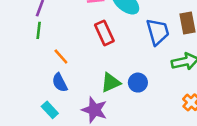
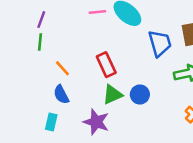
red rectangle: (104, 33) -> (106, 65), moved
cyan rectangle: (50, 110) -> (51, 122), turned 56

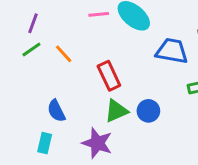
green line: (40, 42) -> (31, 49), turned 49
blue trapezoid: (160, 43) -> (172, 51), turned -64
orange line: (62, 68) -> (64, 54), moved

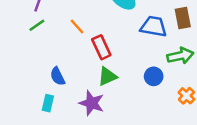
orange line: (64, 54) -> (77, 27), moved
blue circle: (148, 111) -> (154, 76), moved

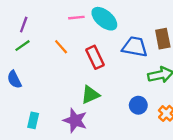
red rectangle: (101, 47) -> (95, 57), moved
blue semicircle: (58, 76) -> (14, 79), moved
blue circle: (154, 76) -> (138, 105), moved

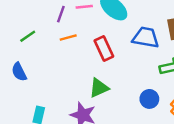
purple line: (24, 25) -> (61, 14), moved
orange line: (61, 47) -> (68, 37), turned -63

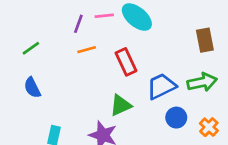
green line: (28, 36) -> (31, 48), moved
blue trapezoid: (146, 37) -> (161, 86), moved, turned -36

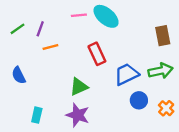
purple line: (78, 24) -> (40, 29), moved
green line: (31, 48) -> (18, 29), moved
orange line: (87, 50) -> (50, 47), moved
green triangle: (121, 105) -> (79, 87), moved

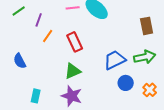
green line: (18, 29) -> (19, 11), moved
orange line: (50, 47) -> (48, 36), turned -40
red rectangle: (97, 54) -> (75, 42), moved

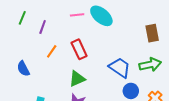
green line: (19, 11) -> (22, 18), turned -32
orange line: (48, 36) -> (52, 51), moved
blue trapezoid: (115, 60) -> (120, 68), turned 60

